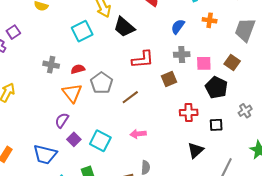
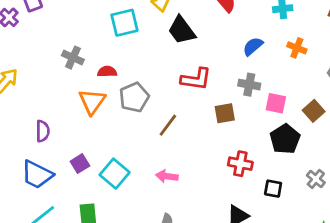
brown line: (130, 97) -> (168, 125), turned -30
gray cross: (245, 111) -> (316, 179), turned -32
purple semicircle: (62, 120) -> (43, 131), moved, turned 133

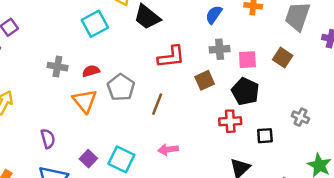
black pentagon: (285, 139) -> (245, 91), moved

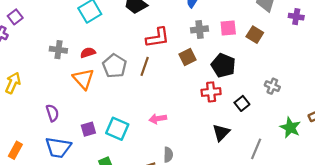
pink square: (247, 60) -> (228, 28), moved
brown line: (157, 104) -> (145, 66), moved
black square: (265, 136) -> (242, 103), turned -32
purple square: (88, 159) -> (88, 129), turned 32

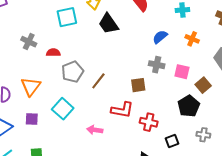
red L-shape: (158, 38) -> (122, 110), moved
black pentagon: (223, 65) -> (189, 106), moved
orange triangle: (83, 79) -> (31, 86), moved
gray cross: (272, 86) -> (203, 135), turned -32
cyan square: (117, 129) -> (63, 109), moved

